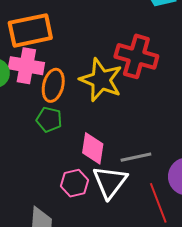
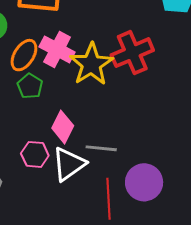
red cross: (136, 56) -> (132, 53), turned 33
pink cross: (26, 66) -> (57, 49), moved
orange ellipse: (53, 85) -> (24, 55), moved

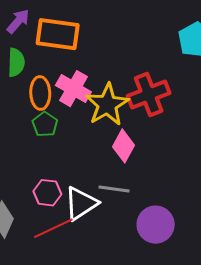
orange ellipse: (24, 55) -> (40, 93), turned -36
pink diamond: (63, 127) -> (123, 146), moved
red line: (109, 199) -> (53, 228), moved, turned 66

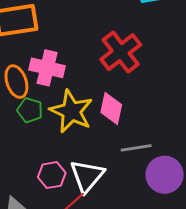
yellow star: (107, 105) -> (71, 111), moved
gray line: (114, 189) -> (136, 148), moved

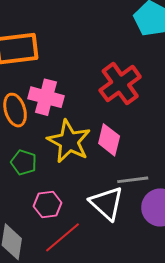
green pentagon: (30, 110) -> (24, 162), moved
white triangle: (87, 176) -> (107, 203), moved, turned -30

